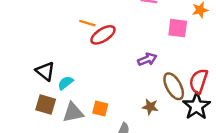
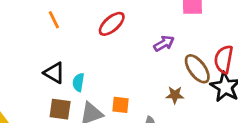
orange line: (87, 23) -> (54, 20), moved, turned 56
cyan semicircle: (66, 83) -> (78, 82), turned -35

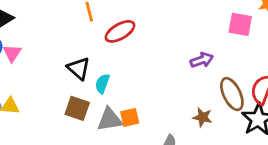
red ellipse: (112, 24) -> (120, 31), moved
orange square: (121, 105) -> (130, 117), moved, turned -30

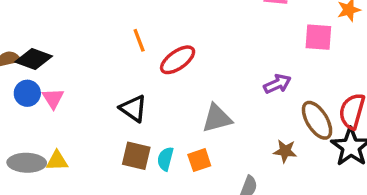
cyan semicircle: (102, 84) -> (165, 159), moved
gray triangle: (110, 120) -> (217, 118), moved

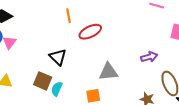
brown square: (136, 156) -> (43, 81), moved
cyan semicircle: (165, 159) -> (57, 89), moved

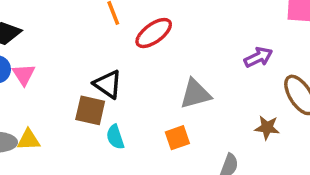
brown square: (43, 81) -> (90, 110), moved
cyan semicircle: (57, 89) -> (115, 137), turned -32

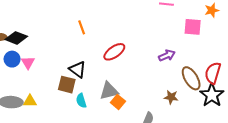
red ellipse: (154, 33) -> (114, 52), moved
gray triangle: (195, 94) -> (109, 91), moved
orange square: (177, 138) -> (118, 102), turned -32

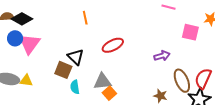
pink triangle: (28, 62) -> (30, 44), size x1.6

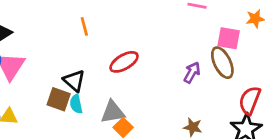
purple arrow: (162, 56) -> (192, 72), turned -42
brown ellipse: (182, 81) -> (222, 63), moved
cyan semicircle: (75, 87) -> (76, 104), moved

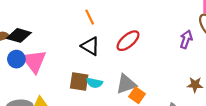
black triangle: (74, 81) -> (90, 46), moved
cyan semicircle: (76, 104) -> (94, 83), turned -56

